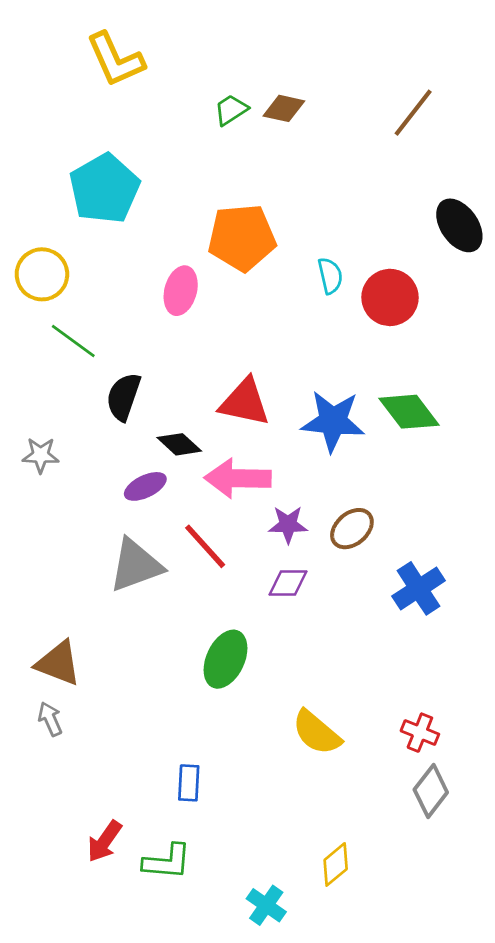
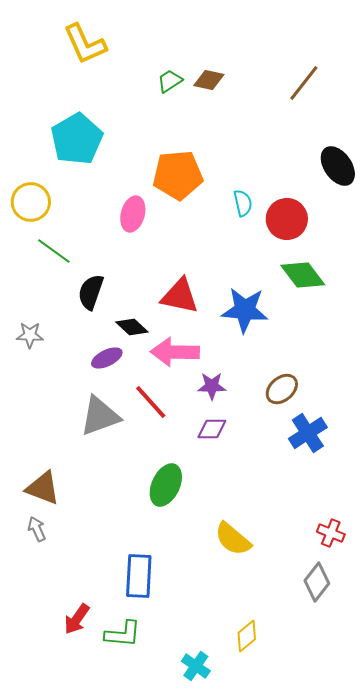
green diamond: (409, 412) -> (303, 275), moved
brown ellipse: (352, 529) -> (282, 389), moved
red cross: (420, 733) -> (331, 533), moved
blue rectangle: (189, 783) -> (139, 576), size x1.6

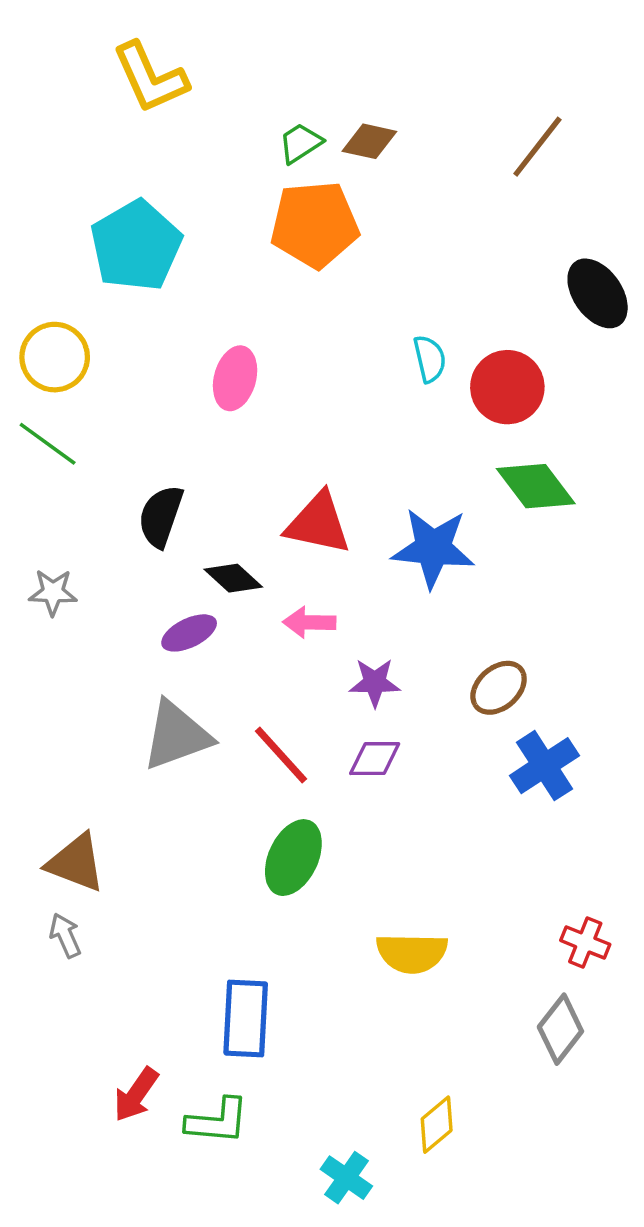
orange pentagon: (178, 175) -> (315, 224), moved
green line: (54, 251) -> (48, 444), moved
pink arrow: (175, 352) -> (309, 622), size x0.6
red line: (151, 402) -> (281, 755), moved
yellow semicircle: (233, 539) -> (412, 953), turned -39

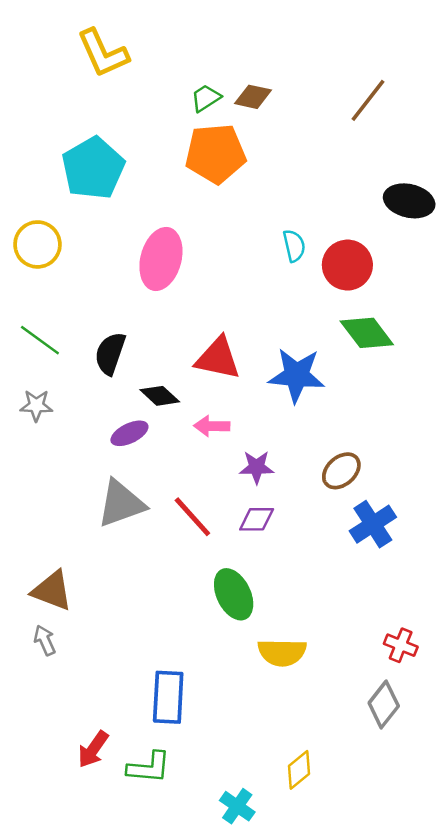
black ellipse: (598, 293) -> (409, 201), turned -42
pink ellipse: (235, 378) -> (161, 259), size x1.4
green line: (48, 444) -> (40, 340), moved
green ellipse: (293, 858) -> (234, 594), moved, turned -51

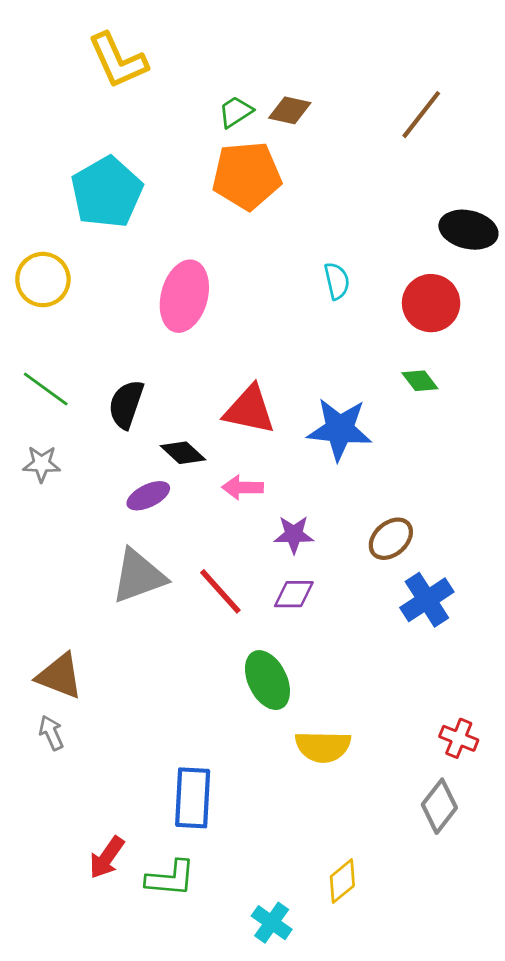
red circle: (347, 265) -> (431, 303), moved
green diamond: (367, 333) -> (420, 381), size x0.6

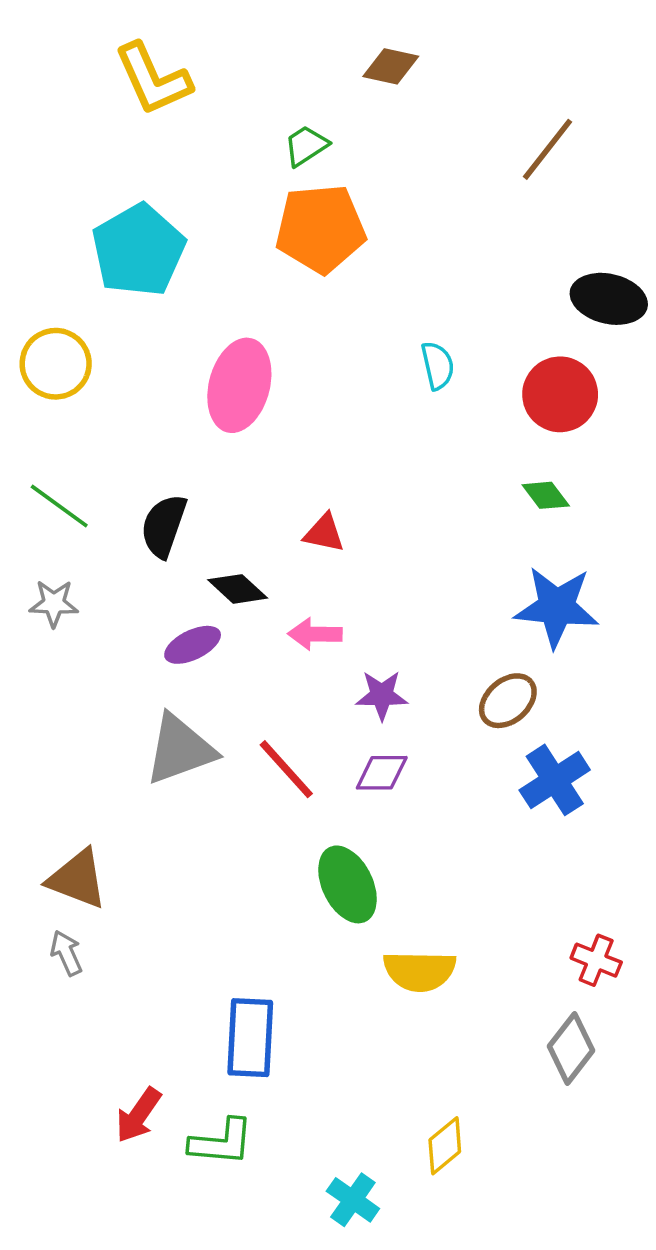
brown diamond: (290, 110) -> (391, 66), moved
red triangle: (249, 410) -> (324, 533), size x0.6
blue star: (340, 429) -> (557, 607), moved

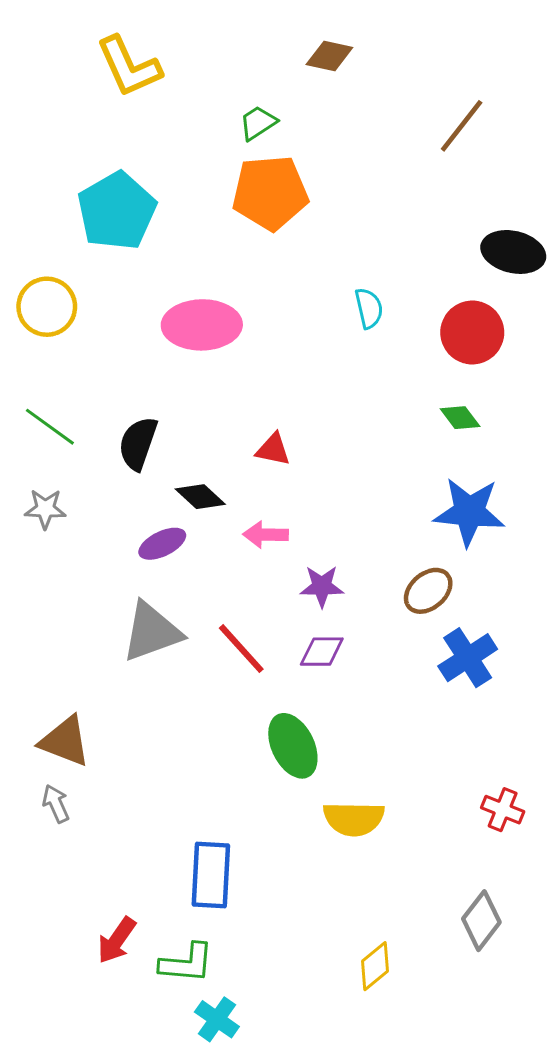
pink ellipse: (239, 385) -> (202, 325), turned 74
gray diamond: (571, 1048) -> (481, 921), moved
cyan cross: (353, 1200) -> (217, 1019), moved

